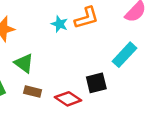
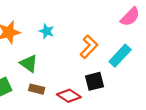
orange L-shape: (86, 18) -> (89, 47), moved, turned -30
cyan star: (60, 24) -> (47, 31), moved

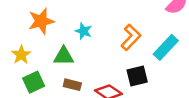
cyan star: (47, 31) -> (83, 31), moved
green triangle: (29, 63) -> (64, 56), turned -36

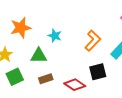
brown rectangle: (72, 85) -> (46, 79), turned -32

